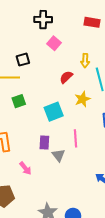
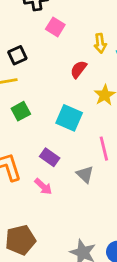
cyan square: (54, 112) -> (69, 118), turned -36
purple rectangle: (44, 143) -> (50, 157), moved, turned -48
pink arrow: (25, 168) -> (43, 186), moved

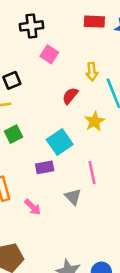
cyan square: (69, 118) -> (60, 142), turned 30
purple rectangle: (50, 157) -> (45, 167), moved, turned -48

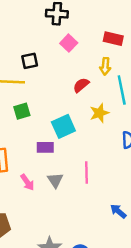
red rectangle: (94, 22) -> (113, 39), moved
pink line: (92, 173) -> (87, 172), moved
gray triangle: (73, 197) -> (55, 180), moved

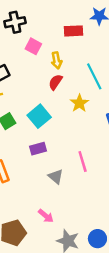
yellow arrow: (105, 66) -> (57, 60), moved
cyan square: (63, 126) -> (39, 116), moved
pink arrow: (27, 182) -> (46, 216), moved

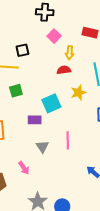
red semicircle: (55, 82) -> (64, 70), turned 32
cyan square: (39, 116) -> (51, 103), moved
pink arrow: (46, 216) -> (24, 168), moved

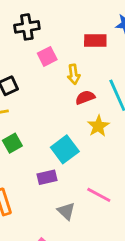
pink square: (54, 36) -> (47, 56), turned 32
red semicircle: (64, 70) -> (85, 97), moved
pink line: (68, 140) -> (99, 195), turned -48

